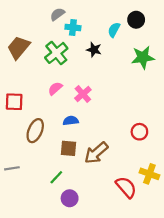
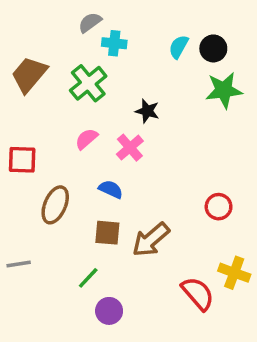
black circle: (136, 20) -> (213, 48), moved
black star: (94, 50) -> (147, 111), moved
blue semicircle: (71, 121) -> (111, 189), turned 32

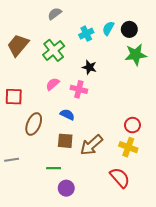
cyan cross: (114, 43) -> (86, 34), moved, turned -32
pink cross: (130, 148) -> (79, 89), turned -35
yellow cross: (234, 273) -> (128, 147), moved
green line: (88, 278) -> (54, 168), turned 48

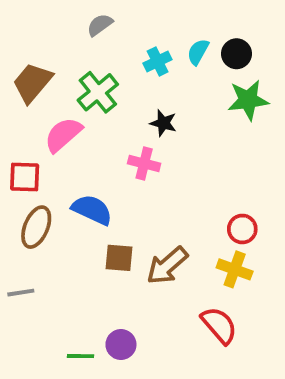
pink semicircle: (53, 84) -> (63, 135), moved, size x1.5
blue semicircle: (67, 115) -> (92, 210), moved, size x1.5
brown ellipse: (34, 124) -> (36, 227), moved
green line: (54, 168) -> (81, 356), moved

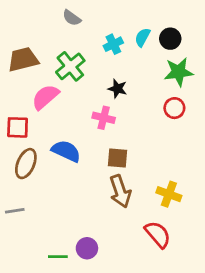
gray semicircle: (100, 25) -> (72, 18), turned -108
brown trapezoid: (32, 83) -> (23, 59), turned 36
red circle: (242, 229) -> (174, 108), moved
brown square: (119, 258) -> (118, 158), moved
brown arrow: (167, 266) -> (120, 191), turned -68

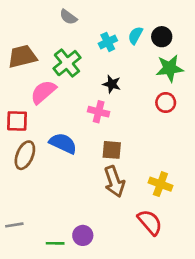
gray line: (15, 211) -> (14, 225), moved

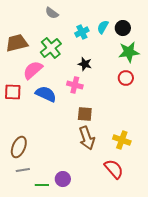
blue semicircle: (63, 143) -> (46, 94), moved
brown ellipse: (25, 155) -> (19, 147), moved
gray line: (14, 225) -> (23, 170), moved

